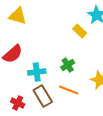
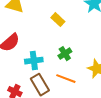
yellow rectangle: (80, 31) -> (58, 20), moved

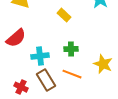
green cross: (65, 54) -> (71, 49), turned 32

